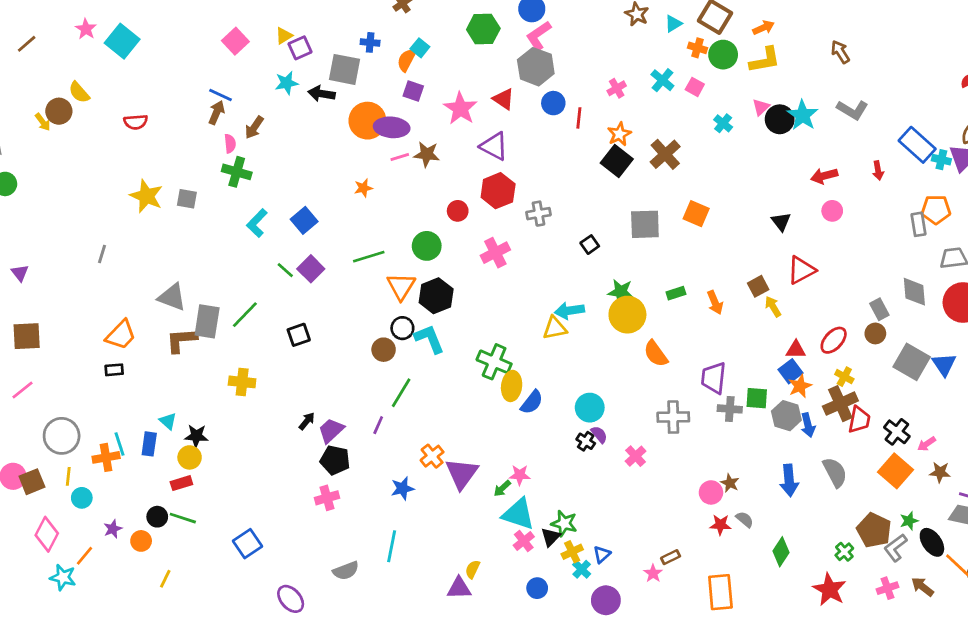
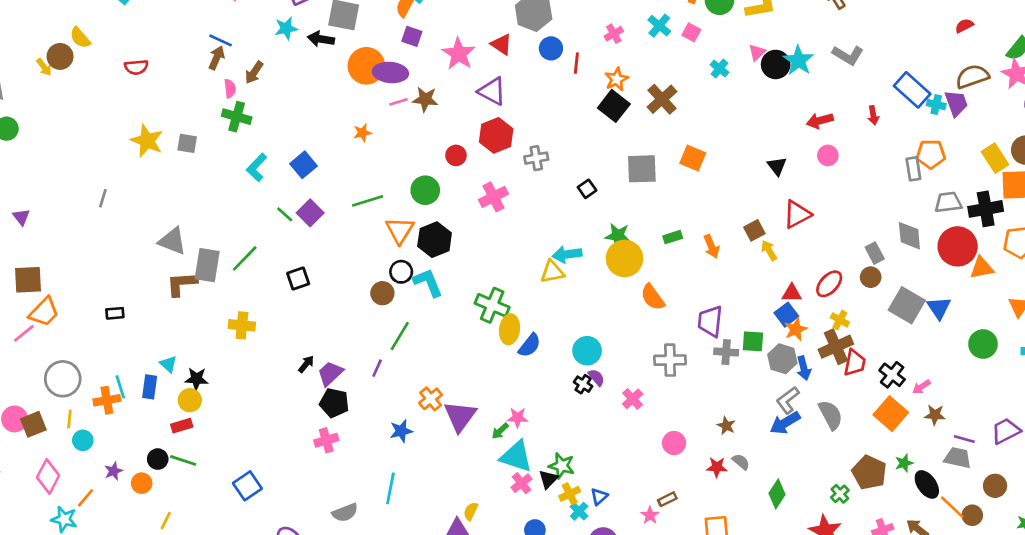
orange trapezoid: (121, 335) -> (44, 312), moved
blue arrow: (789, 480) -> (785, 423), turned 64
pink circle: (711, 492) -> (674, 443), moved
gray L-shape: (896, 548) -> (788, 400), moved

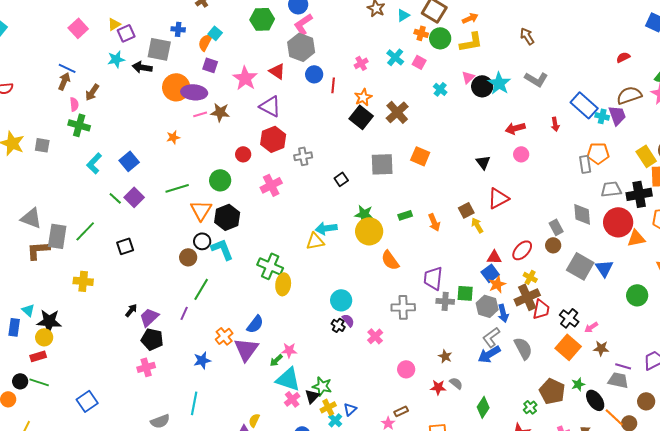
blue semicircle: (530, 345) -> (255, 324), moved
black star: (196, 379) -> (49, 321), size x1.4

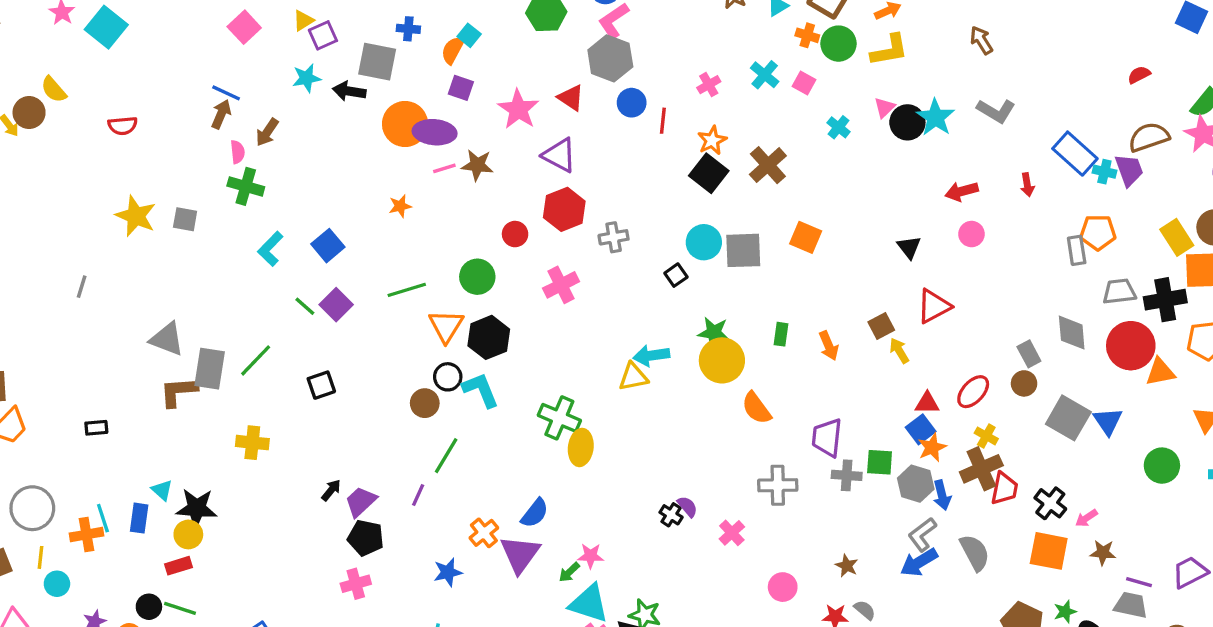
green rectangle: (405, 215) -> (781, 334), turned -64
cyan circle: (341, 300) -> (704, 242), moved
orange square: (568, 347) -> (1049, 551), turned -30

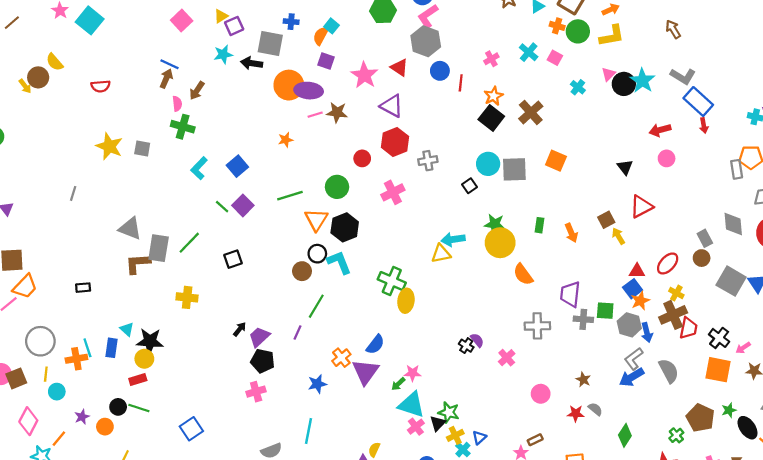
blue rectangle: (1075, 154) -> (698, 101), moved

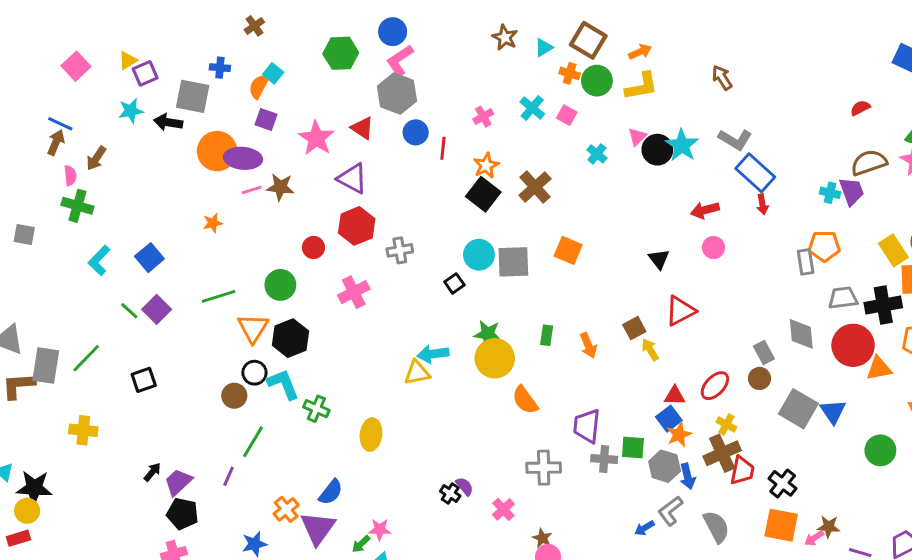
green cross: (392, 281) -> (316, 409), moved, size x0.7
pink arrow: (743, 348) -> (814, 538), moved
blue arrow: (631, 377) -> (644, 528), moved, size x0.6
brown star: (583, 380) -> (542, 538), moved

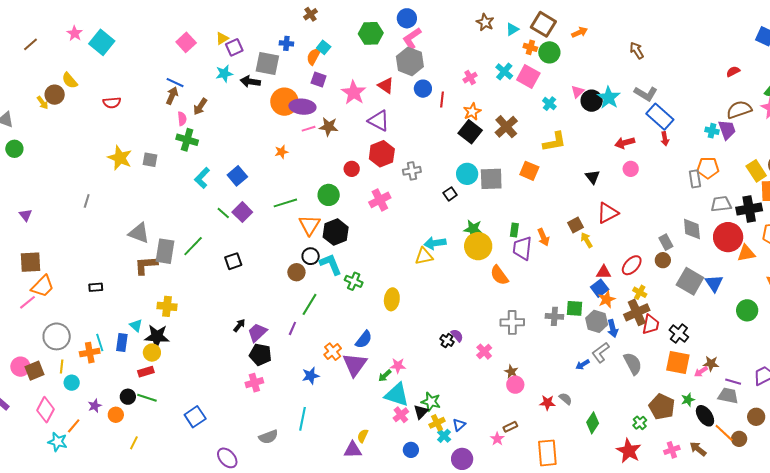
yellow L-shape: (642, 86) -> (554, 142), moved
pink square: (567, 115) -> (528, 77), size x1.6
purple trapezoid: (587, 426) -> (522, 248), moved
yellow cross: (83, 430) -> (167, 306), moved

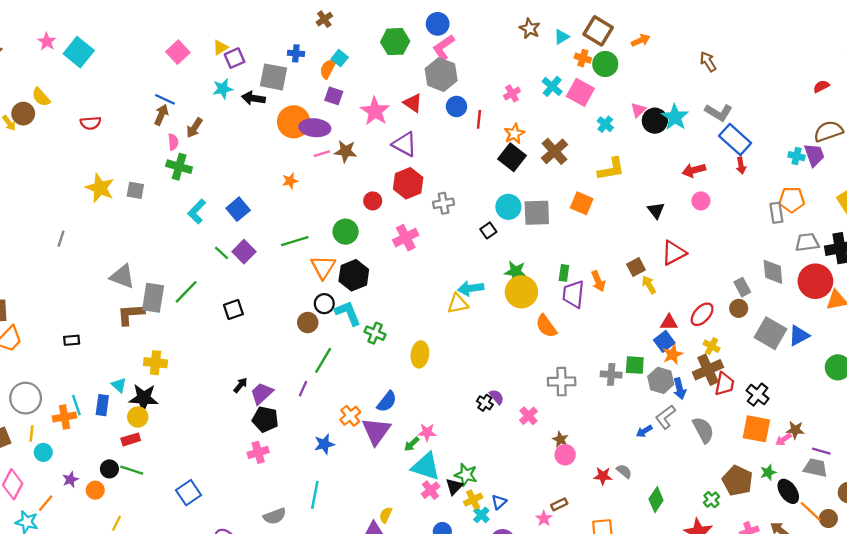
blue triangle: (714, 283) -> (799, 336), turned 36

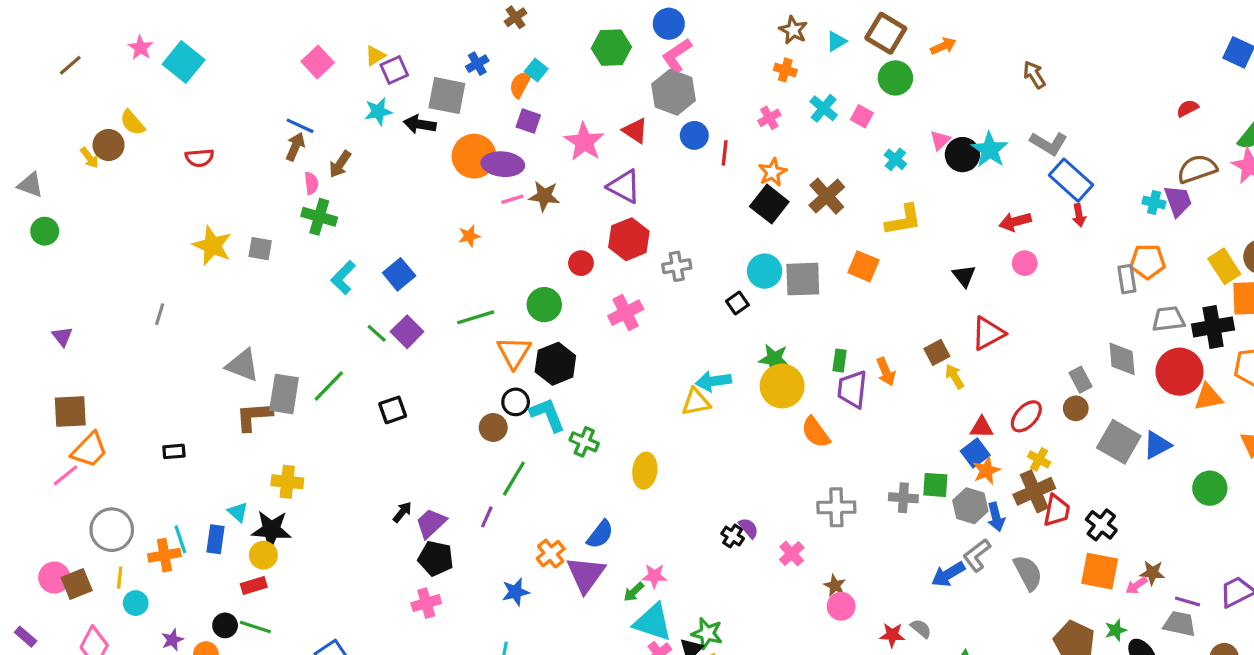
blue cross: (296, 53) -> (477, 64), turned -35
orange cross: (583, 58) -> (785, 70), moved
pink square: (580, 92) -> (862, 116), size x0.6
blue arrow: (644, 431) -> (948, 574), size x1.5

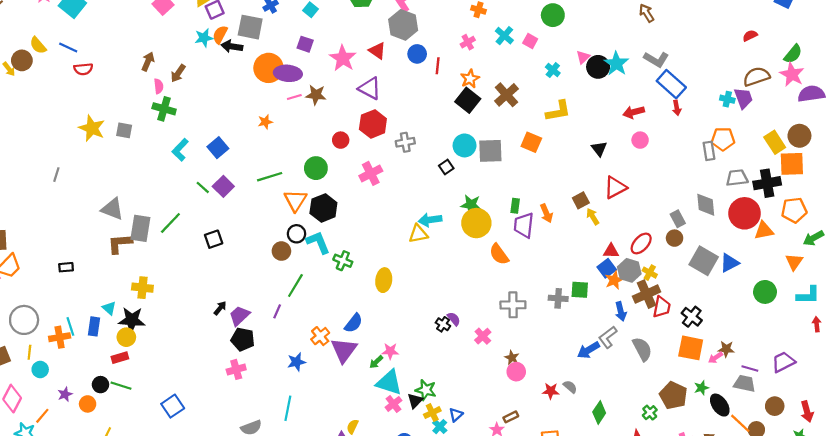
orange semicircle: (520, 84) -> (220, 35), moved
blue line: (300, 126) -> (68, 47), moved
gray hexagon: (970, 506) -> (629, 270), moved

